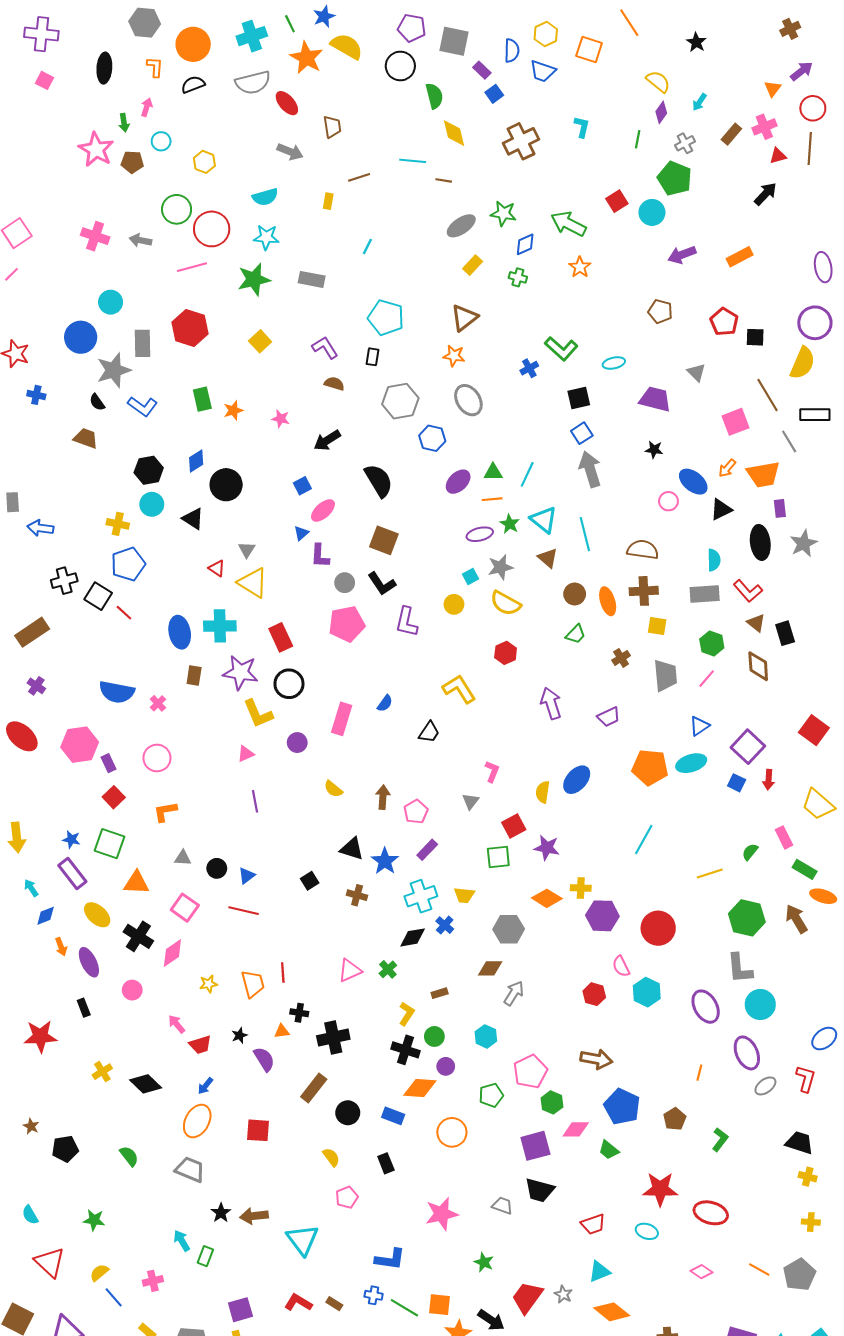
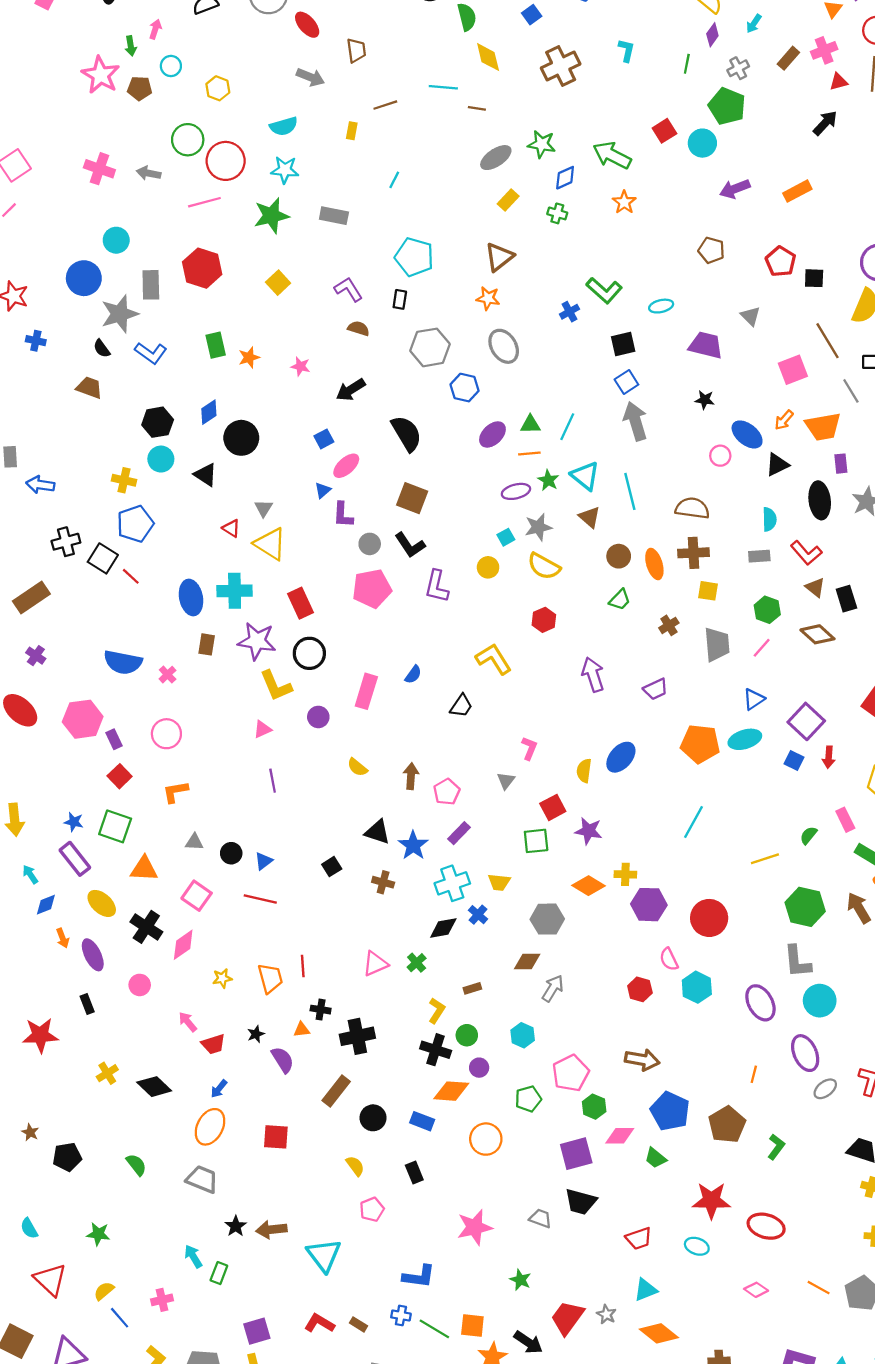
gray rectangle: (705, 594) -> (759, 556), size x0.7
brown diamond: (758, 666) -> (817, 634), turned -44
brown pentagon: (675, 1119) -> (727, 1125), size x1.5

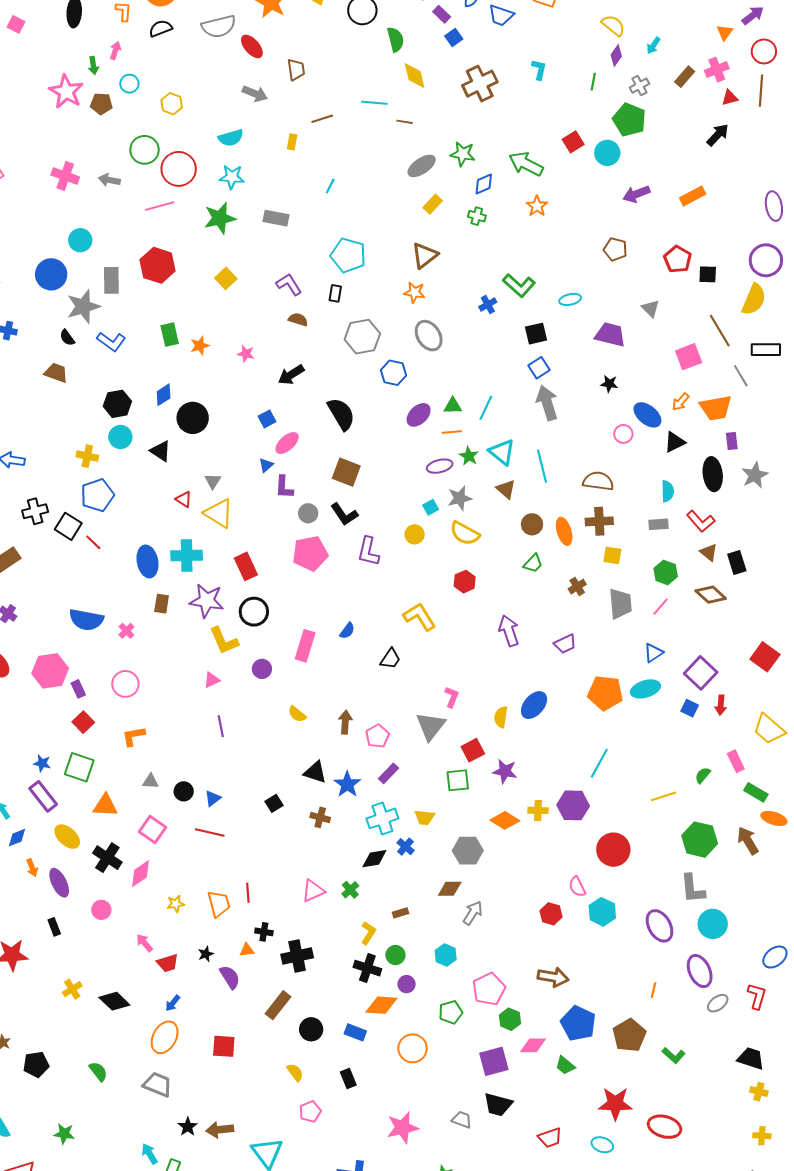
gray triangle: (506, 781) -> (431, 726), size x1.8
purple hexagon: (649, 905) -> (573, 805), moved
green L-shape: (776, 1147) -> (674, 1055), turned 95

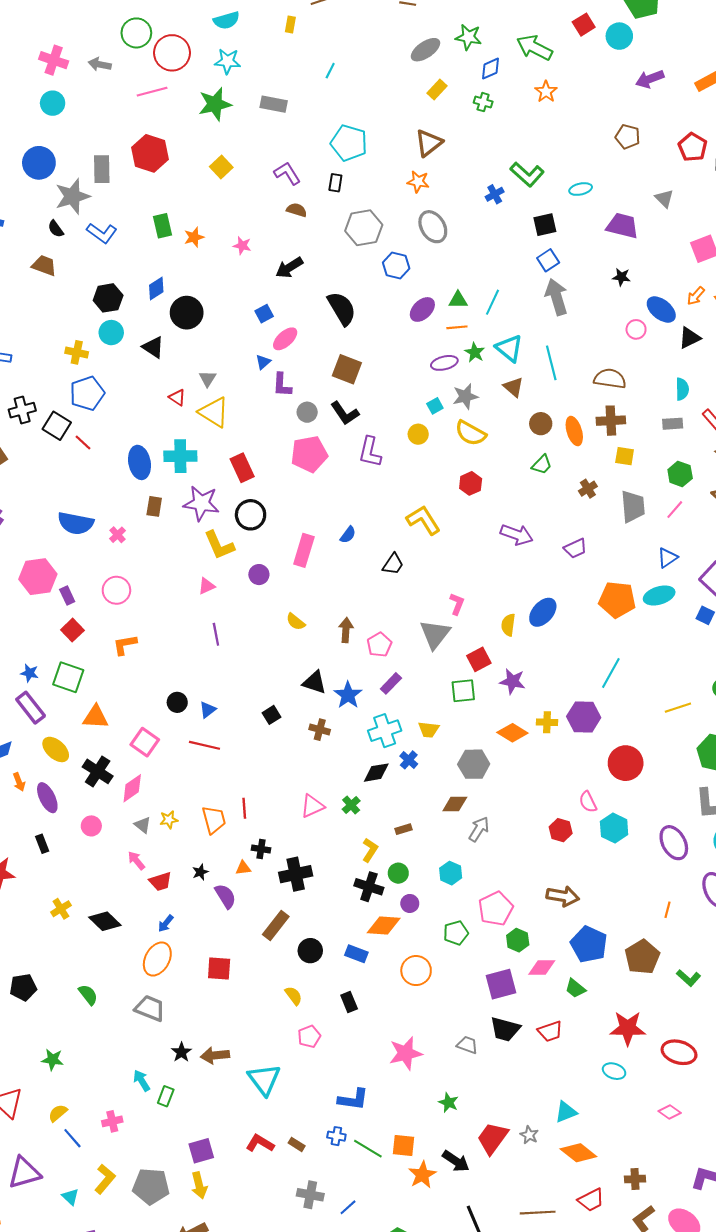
cyan circle: (80, 240) -> (53, 103), moved
purple arrow: (509, 631) -> (517, 535), turned 128
gray triangle: (151, 781) -> (143, 825), moved, turned 36
red trapezoid: (550, 1138) -> (550, 1031), moved

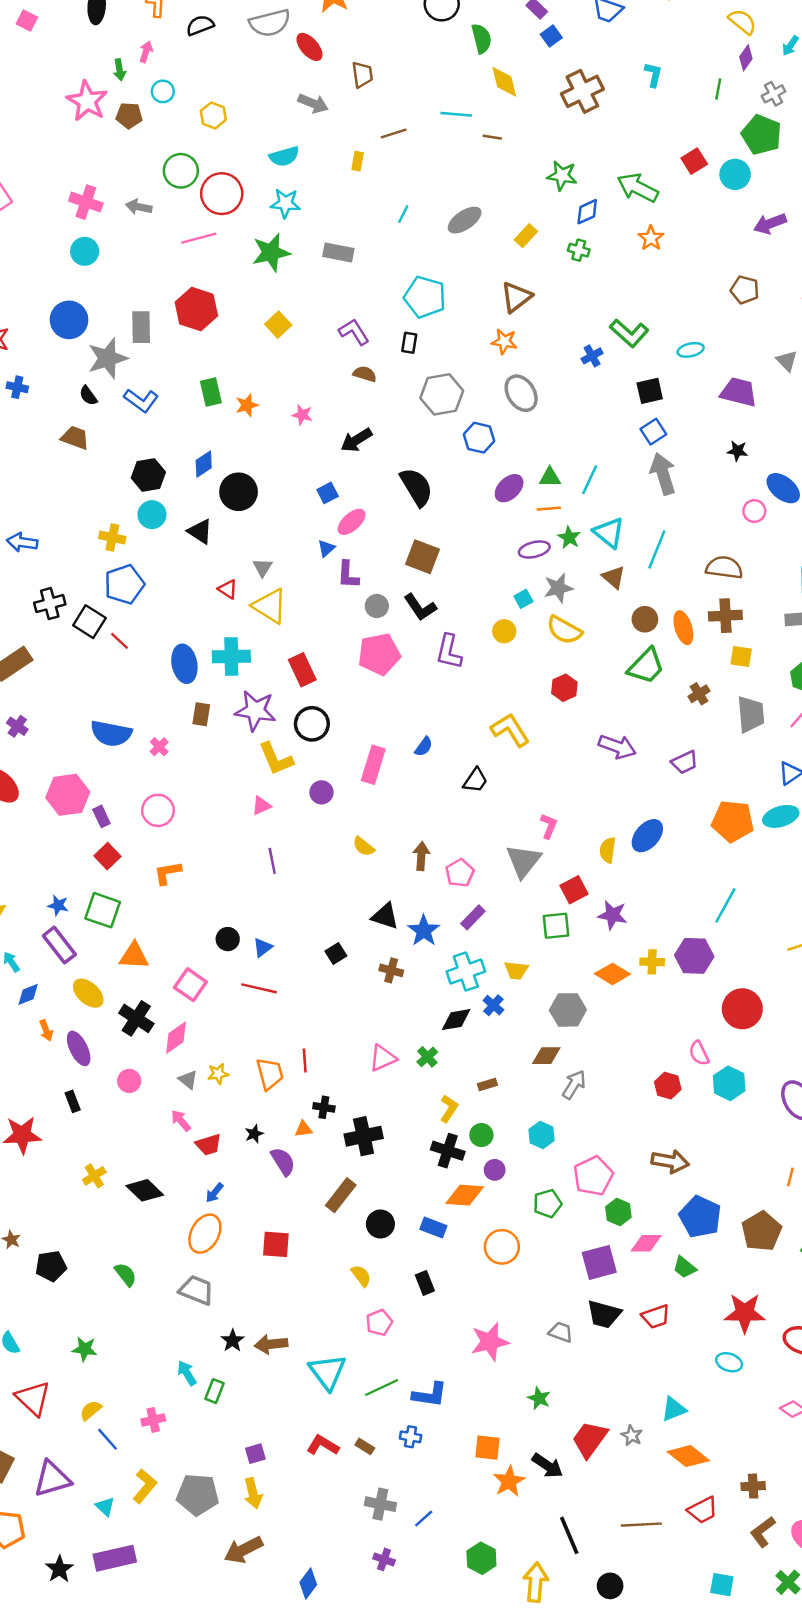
gray ellipse: (425, 50) -> (465, 220), moved
cyan line: (551, 363) -> (657, 549), turned 36
green trapezoid: (542, 465) -> (646, 666), size x1.6
green line: (368, 1149) -> (382, 1388), moved, turned -56
purple square: (201, 1151) -> (255, 1454), size x0.7

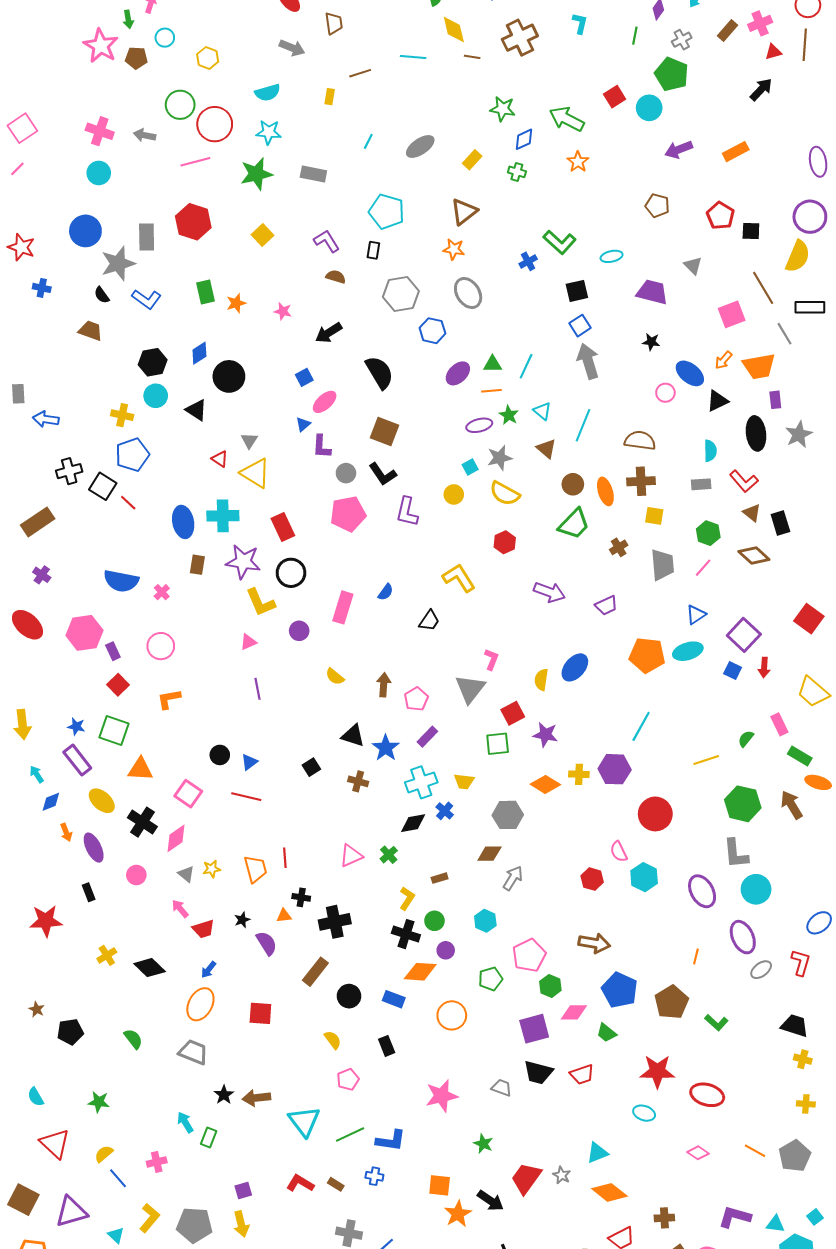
brown line: (492, 137) -> (472, 57), moved
cyan triangle: (609, 533) -> (542, 411), size x0.7

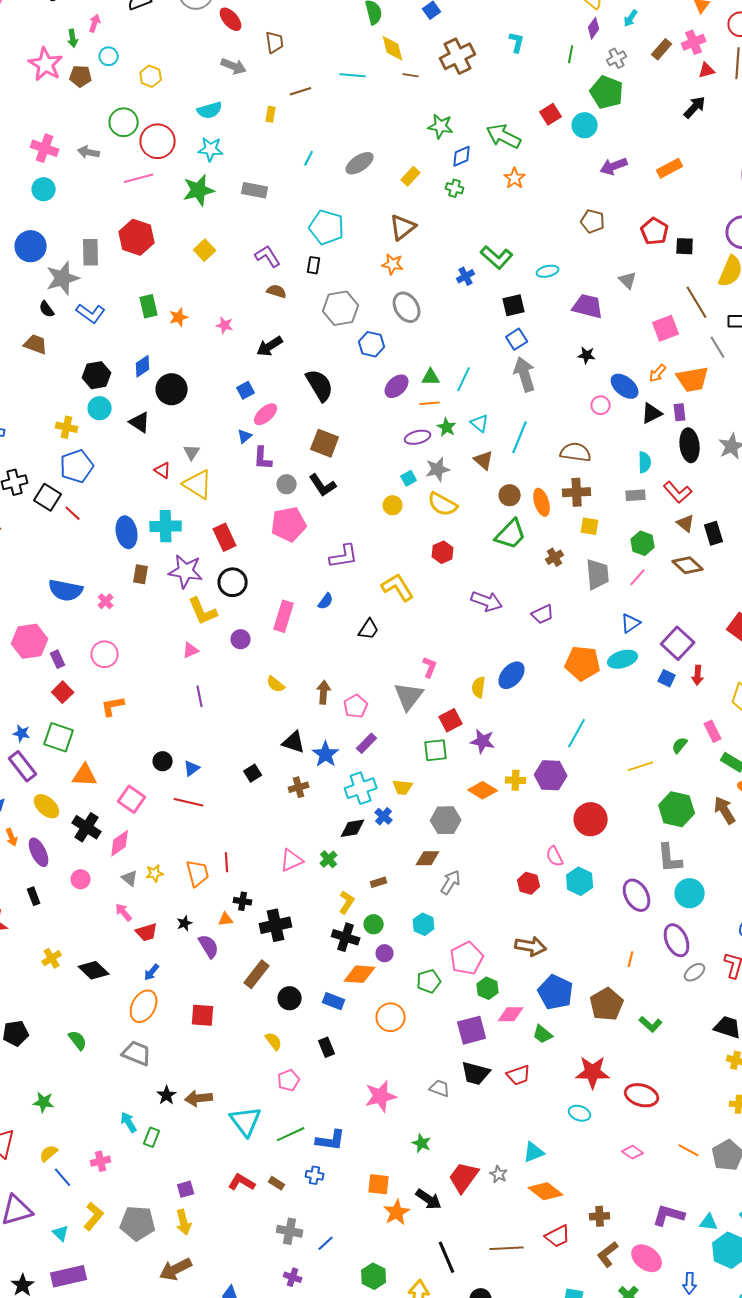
purple rectangle: (775, 400) -> (680, 412), moved
purple L-shape: (407, 512) -> (344, 556), moved, turned -112
brown cross: (358, 781) -> (299, 787), turned -30

